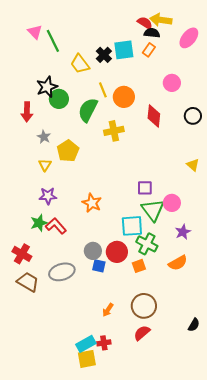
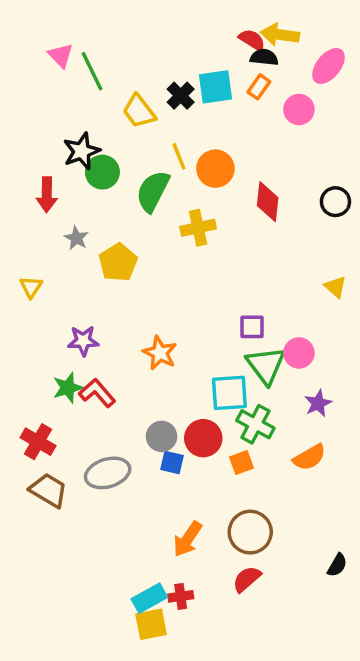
pink circle: (172, 83) -> (299, 109), moved
yellow triangle: (45, 165) -> (31, 287), moved
orange arrow: (108, 310) -> (188, 539), size x1.5

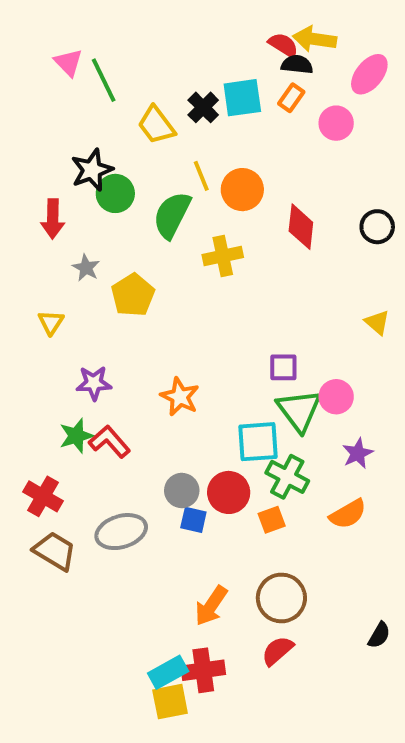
yellow triangle: (31, 287) -> (51, 322), moved
red cross: (181, 596) -> (203, 670), size x1.5

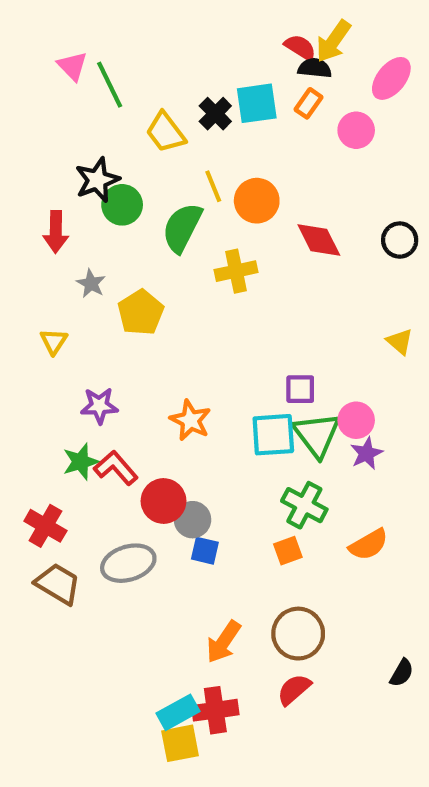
yellow arrow: (315, 39) -> (333, 41), turned -63
red diamond: (301, 227) -> (319, 240), turned -33
cyan square: (258, 442) -> (273, 435), moved
purple star: (358, 453) -> (366, 453), moved
red circle: (229, 492) -> (164, 501), moved

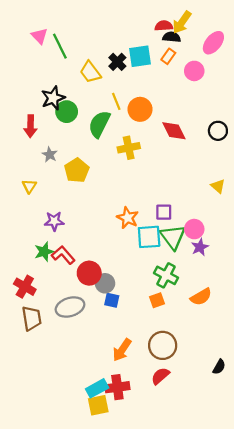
red semicircle: (300, 47) -> (164, 26), turned -36
orange star: (190, 420) -> (128, 218), moved
brown trapezoid: (58, 584) -> (32, 318), turned 50

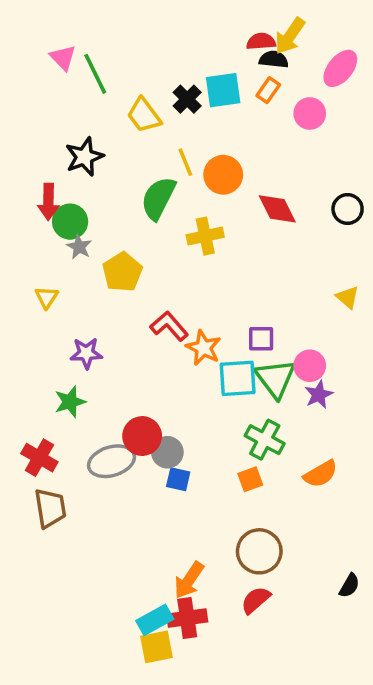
green circle: (67, 112) -> (70, 222), moved
red L-shape: (63, 255) -> (169, 326), moved
gray ellipse: (70, 307) -> (112, 461), moved
orange arrow: (122, 350) -> (189, 580), moved

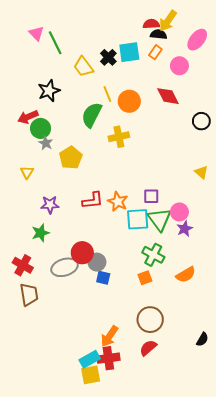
red arrow: (48, 202) -> (28, 117), turned 66
red diamond: (277, 209) -> (168, 96), moved
red L-shape: (169, 326) -> (93, 200), moved, turned 125

